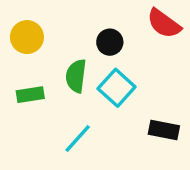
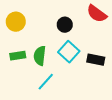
green semicircle: (76, 76) -> (40, 56), moved
black rectangle: (164, 130) -> (96, 60), moved

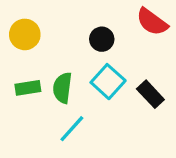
black rectangle: (96, 60) -> (150, 94), turned 36

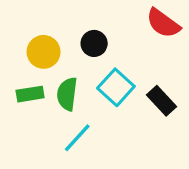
yellow circle: (25, 34) -> (44, 52), moved
black circle: (102, 39) -> (94, 43), moved

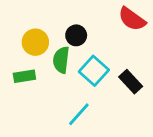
green semicircle: (67, 94) -> (61, 60), moved
cyan line: (77, 138) -> (79, 114), moved

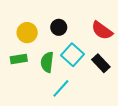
red semicircle: (132, 19) -> (102, 30), moved
green semicircle: (61, 60) -> (47, 62), moved

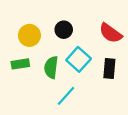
black rectangle: (101, 63) -> (109, 69), turned 48

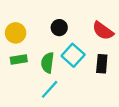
yellow circle: (29, 35) -> (16, 33), moved
cyan line: (66, 96) -> (50, 89), moved

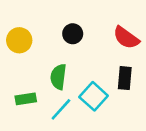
cyan square: (73, 55) -> (94, 96), moved
green rectangle: (19, 60) -> (26, 99), moved

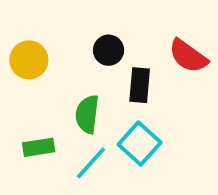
black rectangle: (125, 78) -> (140, 85), moved

